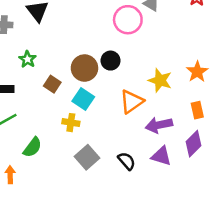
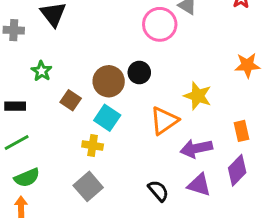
orange star: (197, 72) -> (247, 65), moved, turned 30
green semicircle: (32, 147) -> (27, 178), moved, turned 30
gray square: (87, 157) -> (88, 186), moved

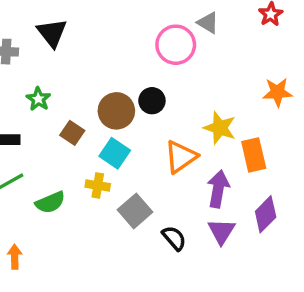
orange rectangle: (241, 131) -> (254, 155), moved, size x1.4
purple arrow: (196, 148) -> (218, 189), turned 112
green semicircle: (27, 178) -> (50, 202), moved
purple triangle: (199, 185) -> (222, 231), turned 45
gray square: (88, 186) -> (135, 211), moved

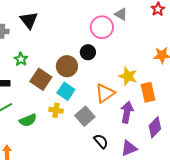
black circle: (152, 101) -> (88, 52), moved
brown square: (72, 133) -> (41, 79), size x1.5
gray square: (135, 211) -> (85, 116), moved
purple triangle: (222, 231) -> (129, 148), moved, turned 36

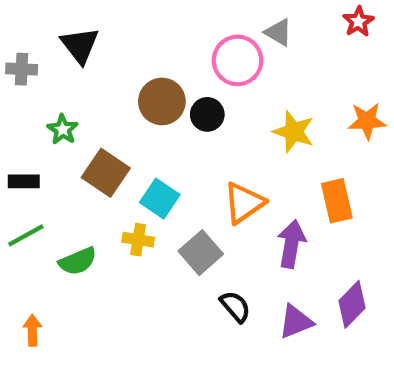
brown circle: (67, 66) -> (162, 101), moved
yellow star: (128, 76) -> (294, 132), moved
purple diamond: (155, 127) -> (352, 304), moved

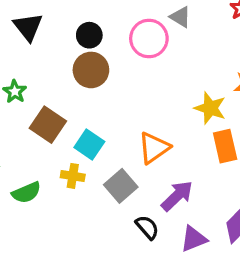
black circle: (207, 114) -> (89, 35), moved
yellow star: (294, 132) -> (210, 108), moved
purple arrow: (291, 244) -> (177, 196), moved, turned 36

